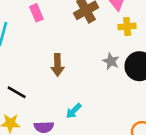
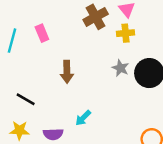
pink rectangle: (36, 13) -> (42, 33), moved
yellow cross: (127, 26) -> (125, 33), moved

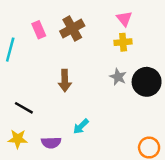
brown cross: (96, 17) -> (72, 29), moved
pink rectangle: (42, 33) -> (39, 30), moved

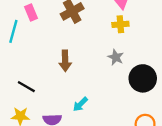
pink rectangle: (39, 30) -> (31, 13), moved
black circle: (147, 82) -> (143, 78), moved

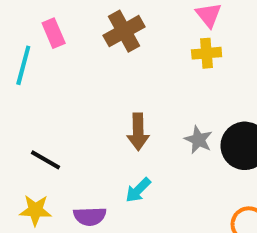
gray star: (116, 57) -> (198, 140), moved
brown arrow: (65, 61) -> (138, 132), moved

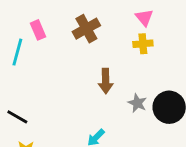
brown arrow: (138, 132) -> (106, 81), moved
black line: (45, 160) -> (17, 117), moved

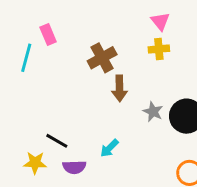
brown cross: (86, 29) -> (102, 58), moved
black line: (17, 117) -> (57, 141), moved

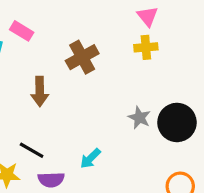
pink rectangle: (48, 34) -> (22, 31), turned -36
brown arrow: (119, 88) -> (40, 91), moved

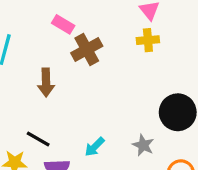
pink rectangle: (22, 31) -> (63, 24), moved
gray star: (139, 118) -> (143, 145), moved

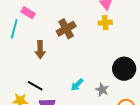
pink rectangle: (63, 24) -> (28, 13), moved
cyan arrow: (95, 147) -> (77, 85), moved

